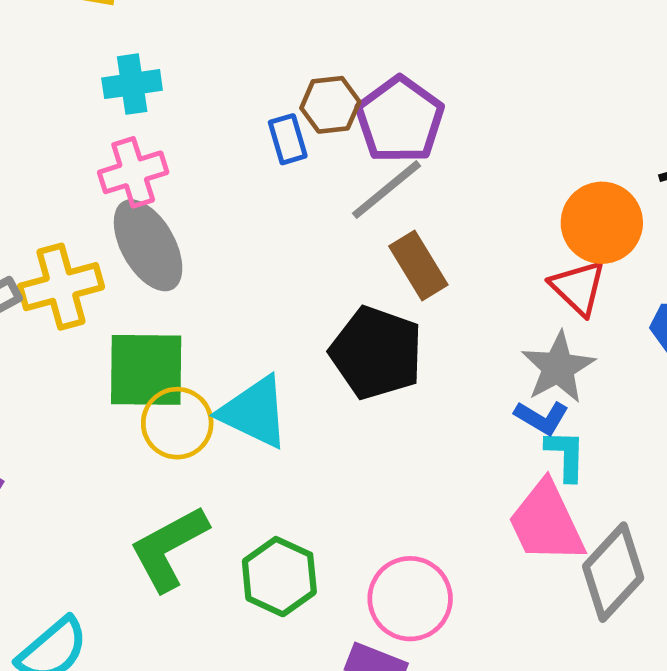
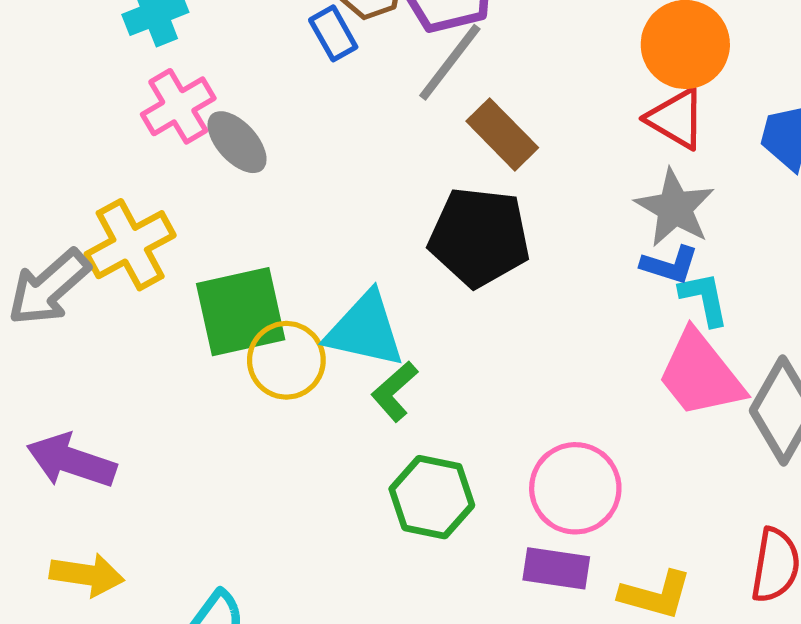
gray ellipse: (148, 245) -> (237, 142), moved, size x0.7
green L-shape: (169, 548) -> (395, 391), moved, size x0.6

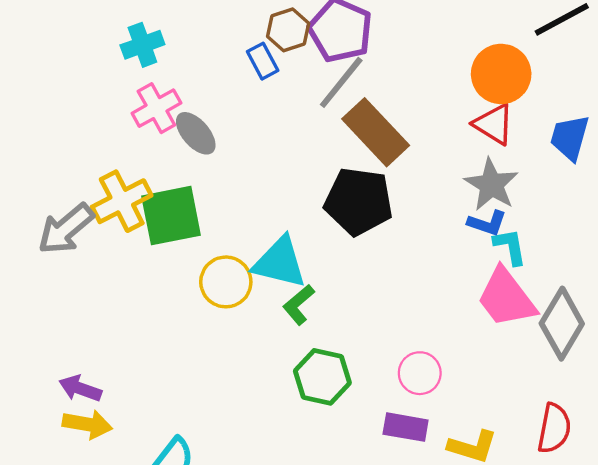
brown rectangle: (502, 134) -> (376, 132), size x1.4
green square: (241, 312) -> (171, 216), moved
purple arrow: (71, 461) -> (80, 389), moved, size x0.7
pink circle: (575, 488) -> (420, 373), size x0.7

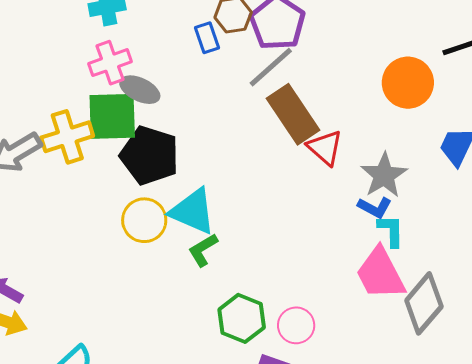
red triangle: (494, 124) -> (325, 148), moved
gray ellipse: (196, 133) -> (140, 90), turned -33
black pentagon: (359, 201) -> (150, 155), moved
green square: (171, 216) -> (112, 116), moved
green hexagon: (322, 377) -> (242, 318), moved

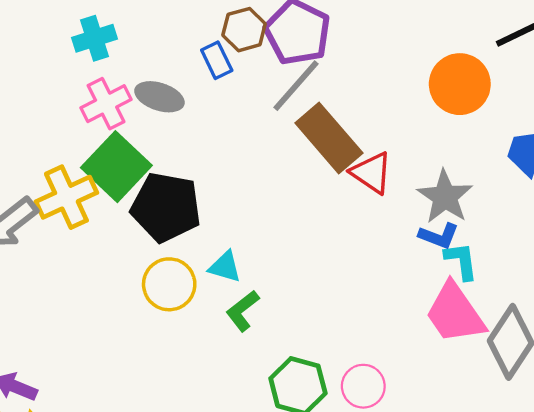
gray ellipse: (140, 90) -> (159, 97), moved
green square: (112, 116) -> (116, 167), turned -38
cyan triangle: (193, 211) -> (225, 267), size x0.6

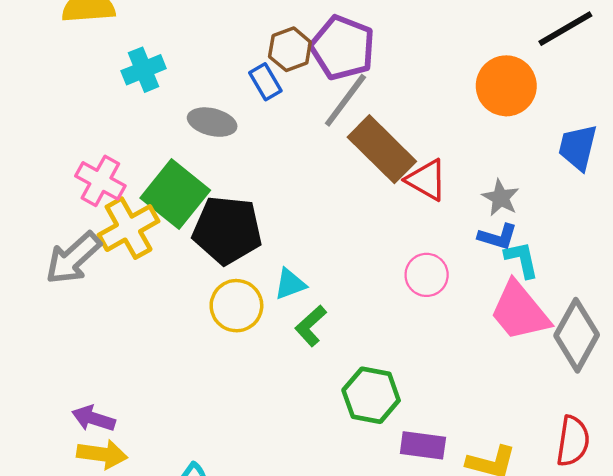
pink cross: (106, 104) -> (100, 181), moved, turned -30
gray star: (445, 197) -> (501, 198), size x0.7
cyan triangle: (225, 267) -> (290, 284), turned -32
pink circle: (363, 386) -> (427, 275), moved

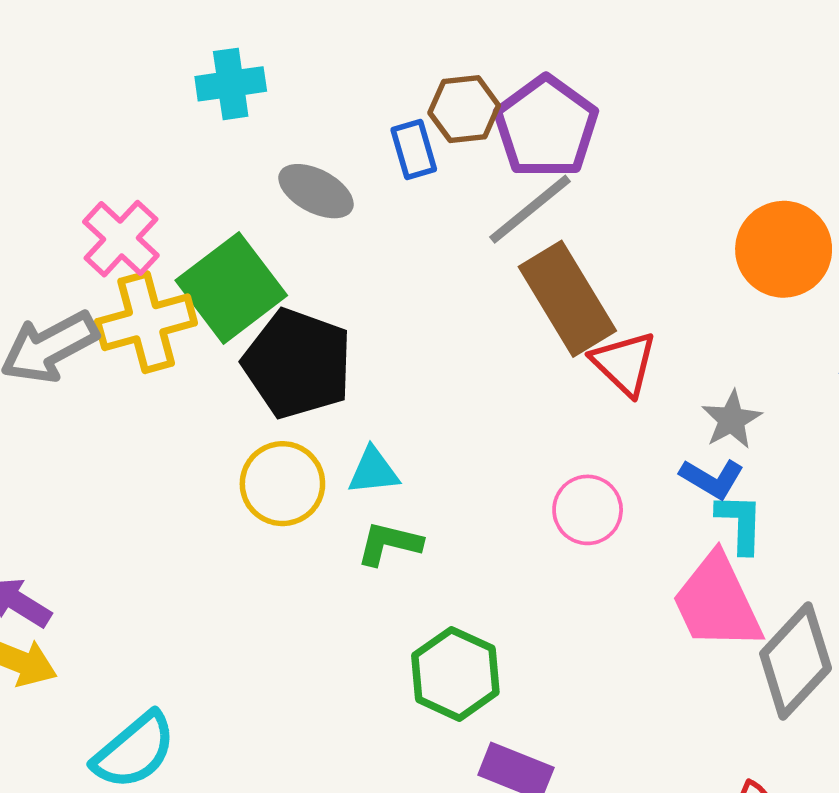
green L-shape: (311, 326) -> (389, 544), turned 42

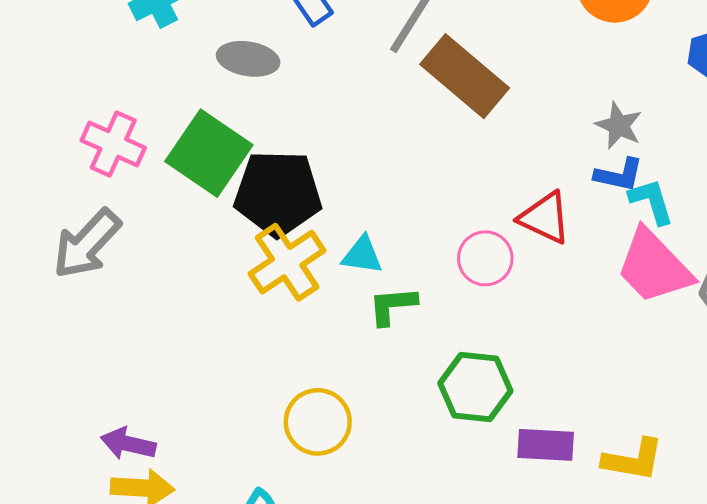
yellow cross: (146, 322) -> (287, 262), moved
red triangle: (624, 363) -> (545, 218), moved
cyan triangle: (373, 471) -> (362, 255), turned 33
yellow circle: (282, 484) -> (318, 422), moved
pink circle: (588, 510) -> (485, 258), moved

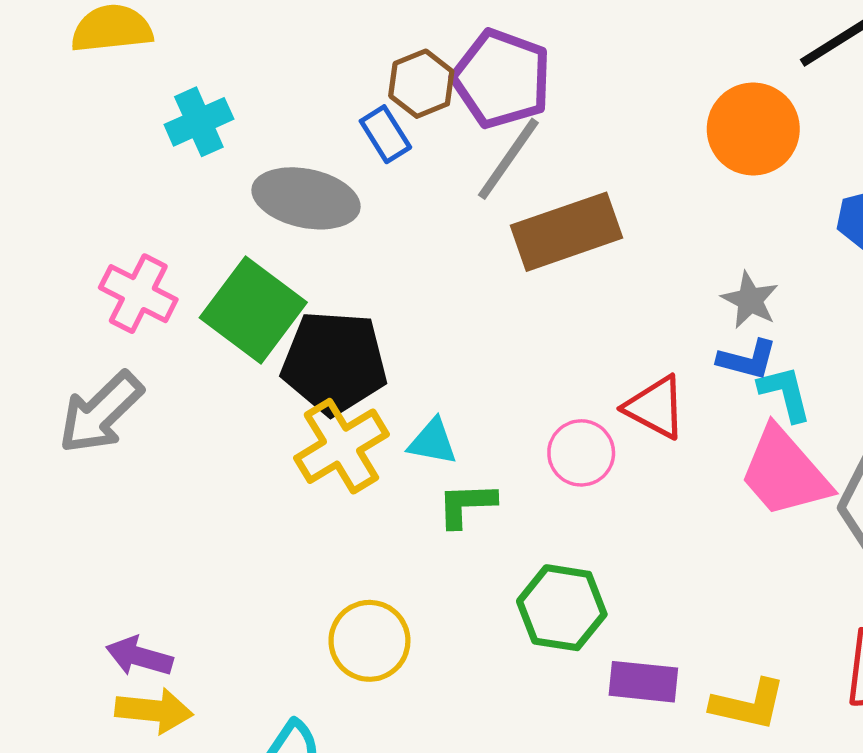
gray ellipse: (248, 59) -> (306, 198), size x1.4
brown rectangle: (465, 76) -> (567, 232), turned -62

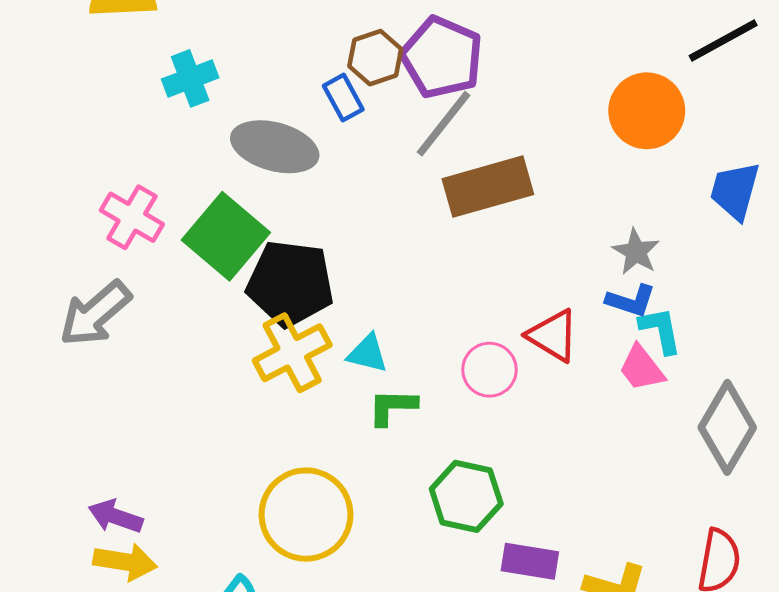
pink trapezoid: (785, 473) -> (642, 368), moved, size x0.6
yellow circle: (369, 641) -> (306, 515), size x1.4

